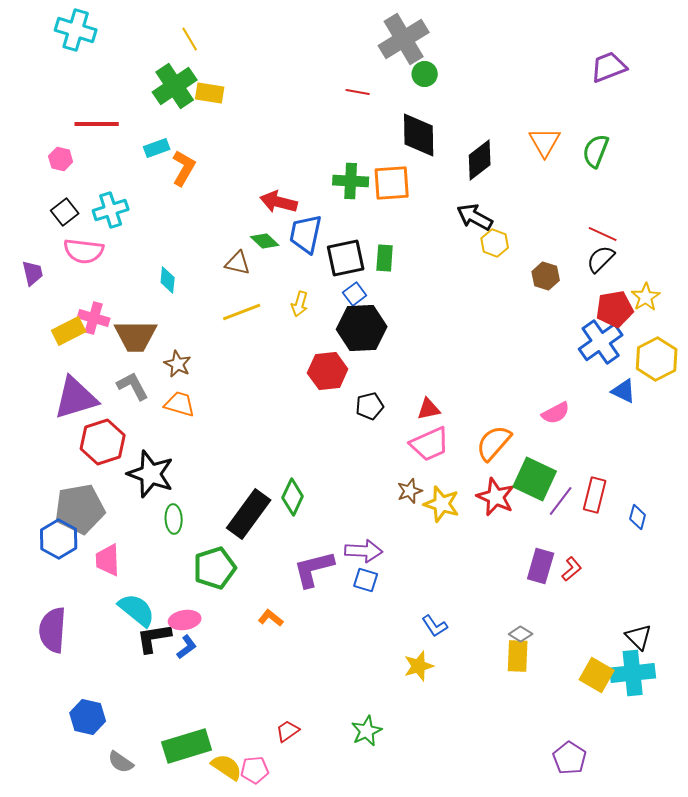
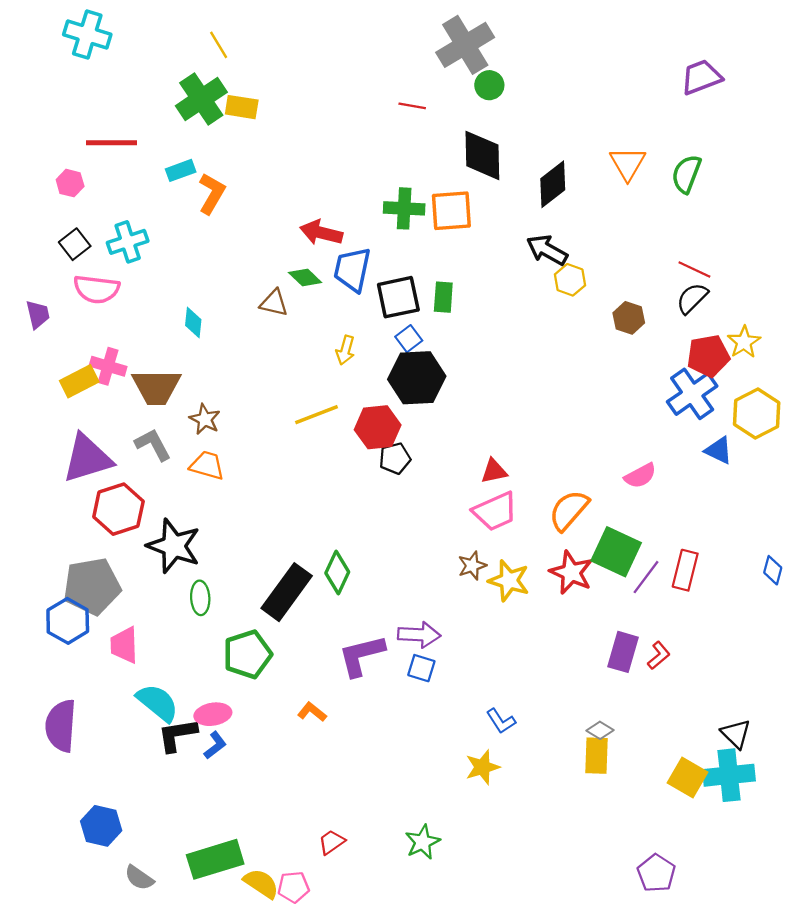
yellow line: (242, 312) -> (317, 415), moved
black pentagon: (370, 406) -> (395, 458), moved
blue diamond: (638, 517) -> (773, 570), moved

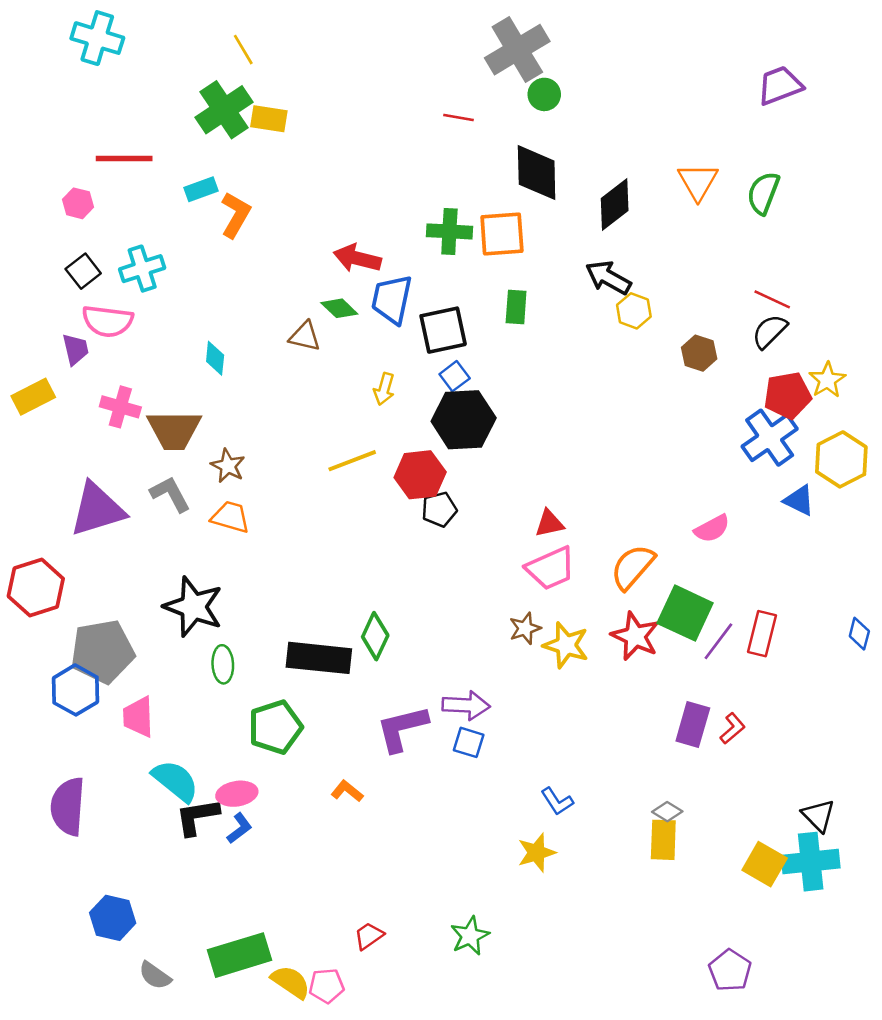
green rectangle: (443, 297) -> (516, 307), moved
purple trapezoid: (38, 314) -> (76, 349), moved
yellow rectangle: (79, 381) -> (33, 397), moved
red hexagon: (118, 509) -> (36, 587), moved
black rectangle: (287, 592) -> (319, 658), turned 60

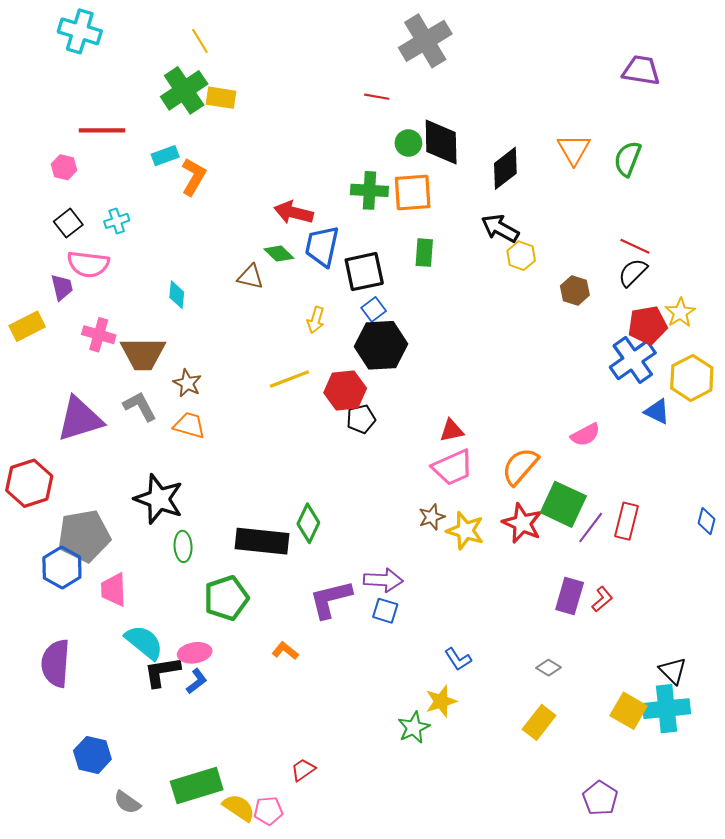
purple trapezoid: (780, 85) -> (641, 70), turned 30
green circle: (544, 94) -> (408, 143), moved
cyan cross: (142, 269) -> (117, 221), size x0.7
yellow rectangle: (663, 840) -> (539, 722), moved, turned 36
green star: (470, 936) -> (414, 728), moved

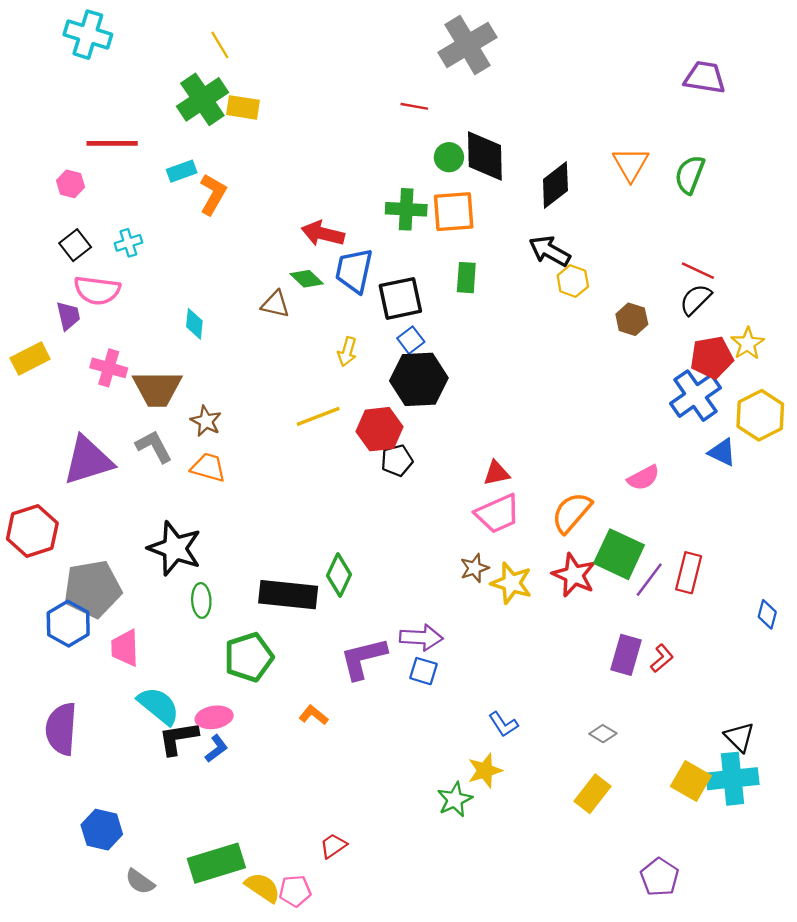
blue diamond: (707, 521) -> (767, 614), moved

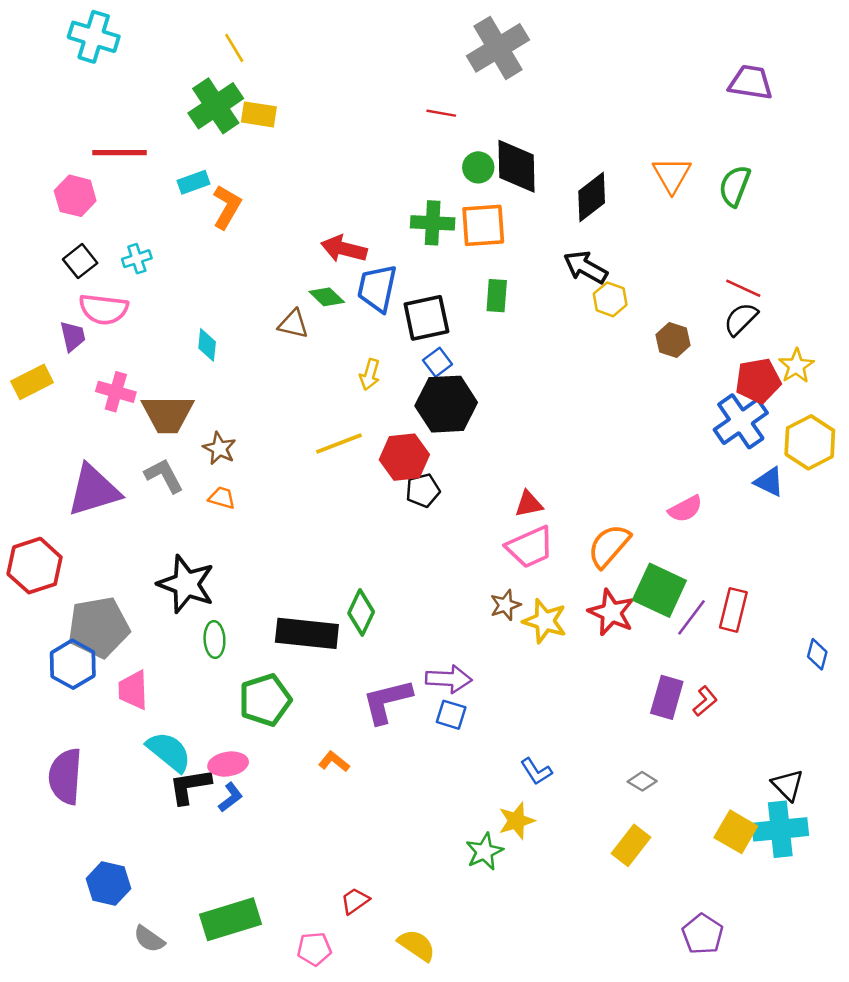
pink hexagon: (71, 184) -> (75, 196), size x1.4
orange trapezoid: (208, 467) -> (222, 498), size x0.7
yellow semicircle: (263, 887) -> (417, 945), moved

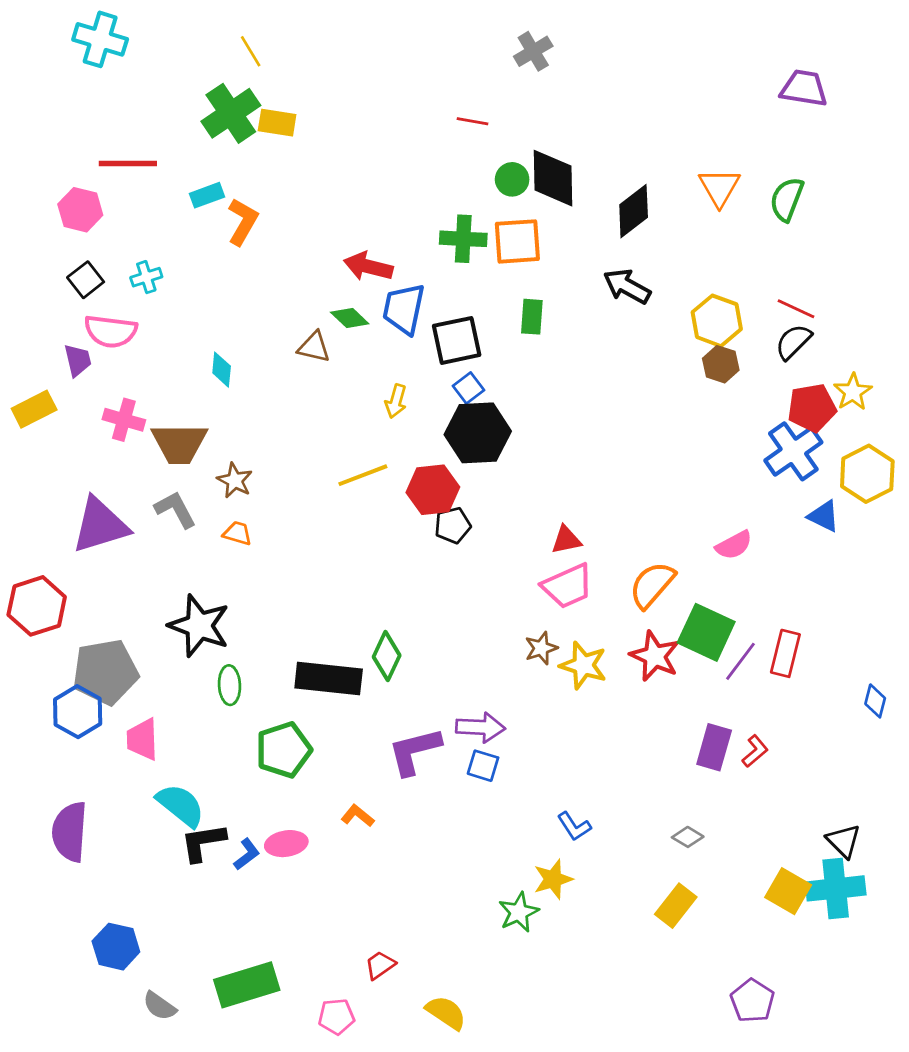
gray cross: (498, 48) -> (533, 51), size x0.6
yellow hexagon: (610, 299) -> (717, 321), moved, size x1.4
pink ellipse: (228, 764) -> (286, 844), moved

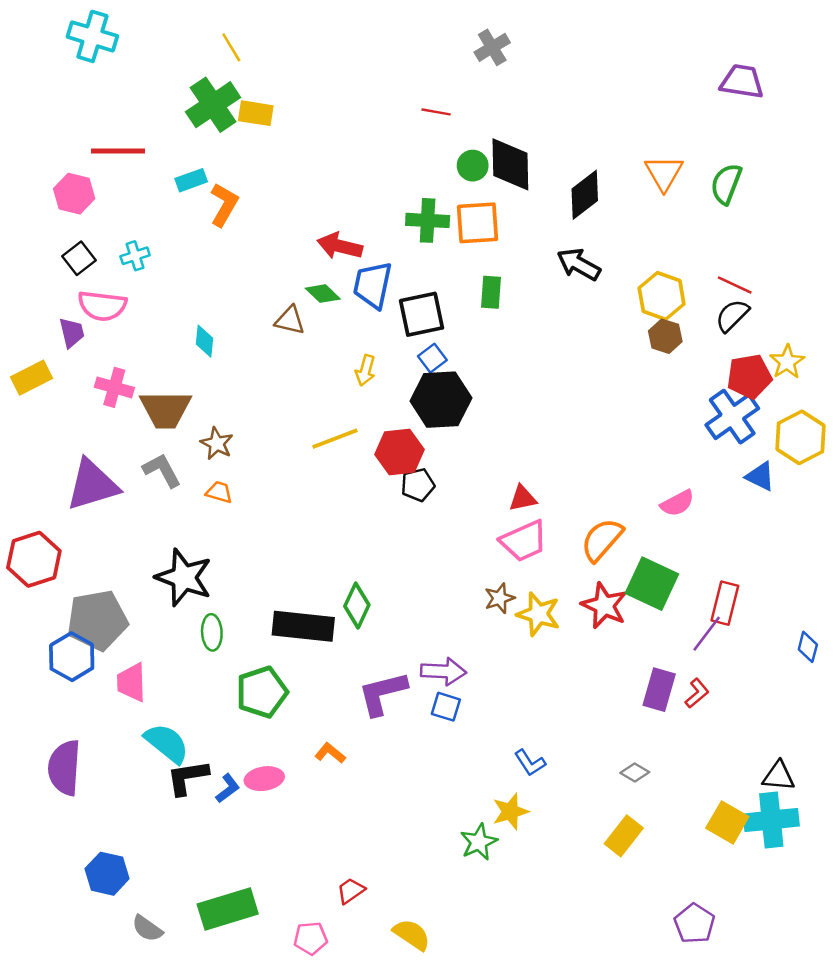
purple line: (741, 661) -> (707, 634), moved
black triangle: (844, 841) -> (779, 776), turned -40

